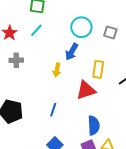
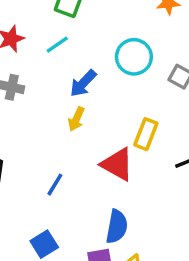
blue arrow: (72, 52) -> (83, 83), moved
red triangle: (86, 90) -> (117, 164), turned 35

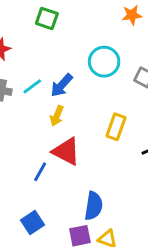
cyan line: (57, 45) -> (32, 86), moved
red triangle: (117, 164) -> (66, 151), moved

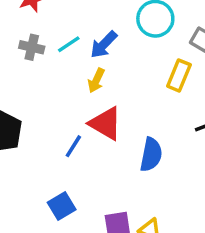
yellow rectangle: (116, 127) -> (179, 75), moved
blue semicircle: (94, 206) -> (151, 155), moved

